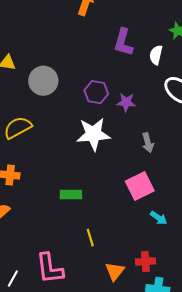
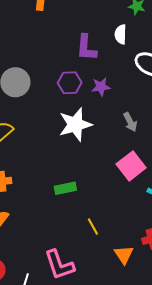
purple L-shape: (123, 42) -> (86, 48), moved

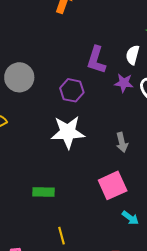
purple star: (101, 87) -> (124, 83), moved

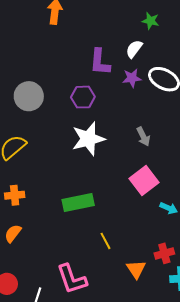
white semicircle: (133, 55) -> (134, 49), turned 36
green rectangle: (43, 192) -> (78, 202), size x1.4

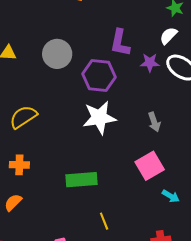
white semicircle: (134, 49) -> (168, 36), moved
gray circle: (29, 96) -> (57, 54), moved
purple hexagon: (83, 97) -> (99, 75), size x1.4

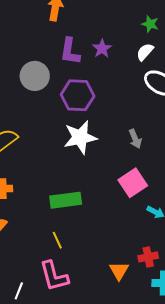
purple L-shape: (120, 43) -> (70, 51), moved
purple star: (150, 63) -> (102, 49), moved, turned -30
yellow line: (104, 221) -> (57, 240), moved

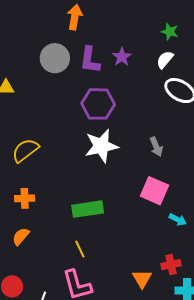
gray circle: (35, 76) -> (55, 58), moved
pink square: (133, 183) -> (155, 191), turned -32

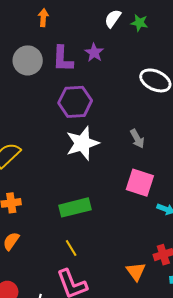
orange arrow: (75, 17) -> (43, 18), size x0.7
white semicircle: (165, 60) -> (113, 19), moved

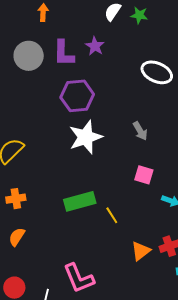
pink square: (140, 183) -> (144, 175), size x0.7
yellow line: (71, 248) -> (112, 215), moved
orange triangle: (136, 271) -> (141, 251), moved, turned 30

